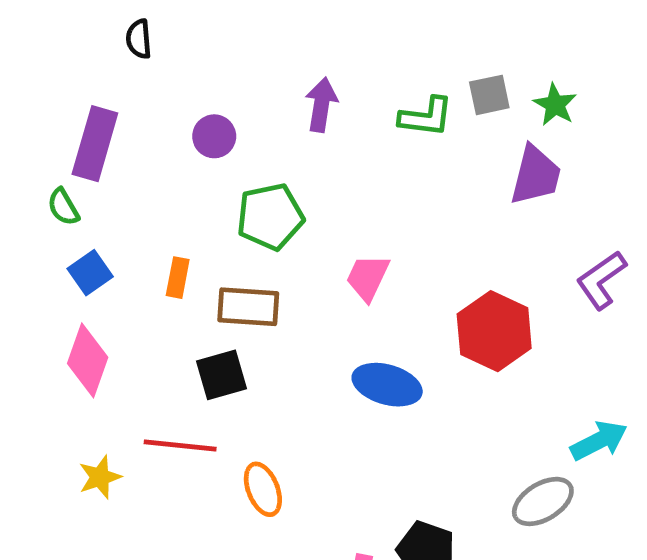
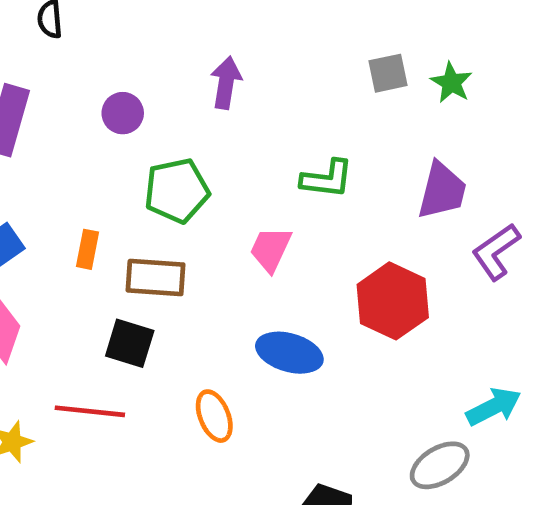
green L-shape: (426, 117) -> (327, 179), moved
purple trapezoid: (536, 175) -> (442, 191), moved
black square: (222, 375) -> (130, 343), turned 33
orange ellipse: (263, 489) -> (214, 416), moved

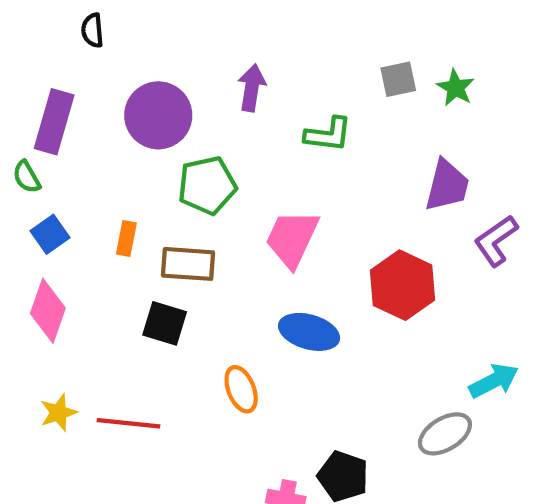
purple circle: (123, 113) -> (158, 115), size x1.8
green L-shape: (327, 179) -> (328, 134), moved
pink trapezoid: (271, 249) -> (292, 238), size x1.4
red line: (90, 411) -> (129, 423), moved

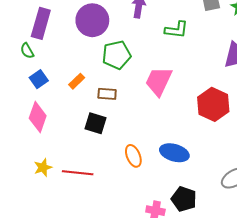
orange rectangle: (126, 238) -> (77, 81), turned 35
brown rectangle: (188, 264) -> (107, 94), size x0.7
blue ellipse: (309, 332) -> (174, 153), moved

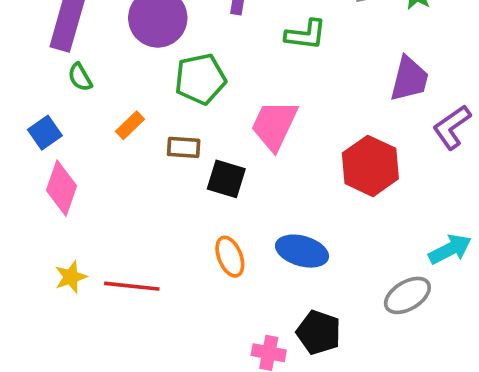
green semicircle: (27, 51) -> (80, 77), moved
blue square: (39, 79) -> (45, 133), moved
black square: (95, 123) -> (226, 179), moved

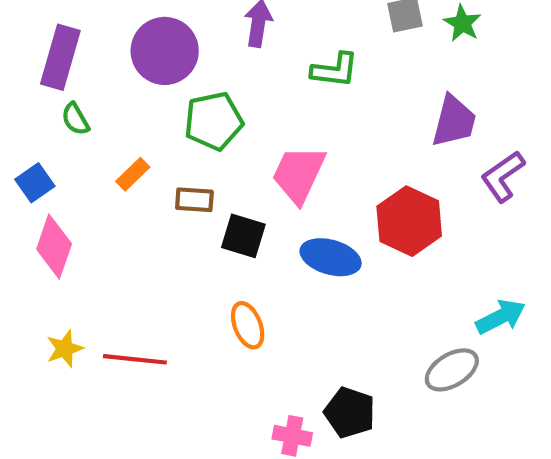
blue ellipse: (302, 251) -> (331, 257), moved

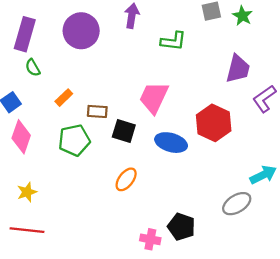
green pentagon: (214, 121) -> (74, 140), moved
orange ellipse: (248, 325) -> (126, 179), turned 60
red line: (135, 359) -> (27, 230), moved

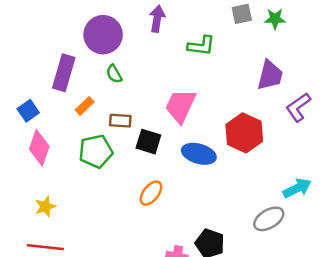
green star: (242, 16) -> (275, 19), turned -30
purple rectangle: (25, 34) -> (64, 73), moved
green semicircle: (33, 68) -> (114, 74), moved

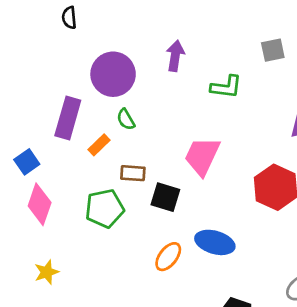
orange rectangle: (85, 106) -> (99, 145), moved
blue ellipse: (199, 154) -> (215, 242), moved

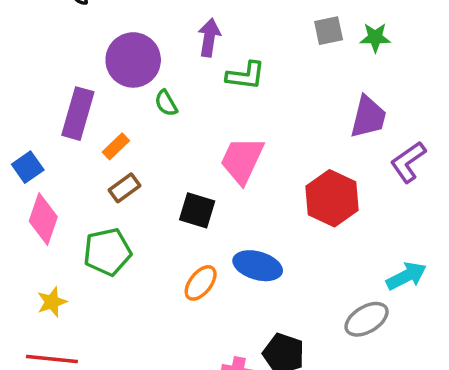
green L-shape: (226, 87) -> (246, 76), moved
green semicircle: (126, 119) -> (166, 103), moved
brown rectangle: (133, 173) -> (125, 188), moved, turned -40
green pentagon: (105, 208) -> (107, 252), moved

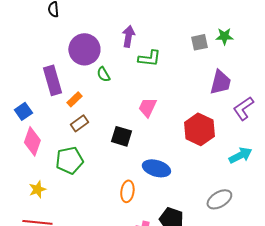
gray square: (329, 31) -> (199, 42), moved
purple rectangle: (78, 114) -> (52, 80), turned -32
pink trapezoid: (242, 160) -> (147, 107), size x0.7
cyan arrow: (406, 276) -> (240, 155), moved
orange ellipse: (201, 283) -> (127, 191), moved, turned -30

